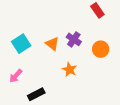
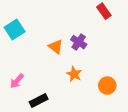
cyan square: (21, 44) -> (15, 29), moved
orange circle: (101, 49) -> (107, 86), moved

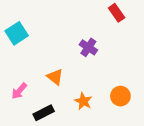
orange triangle: (56, 47) -> (55, 77), moved
orange star: (74, 74) -> (83, 101), moved

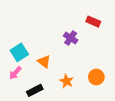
red rectangle: (117, 13) -> (93, 22), moved, turned -32
cyan square: (17, 33) -> (19, 52), moved

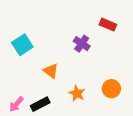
cyan square: (19, 52) -> (22, 45), moved
pink arrow: (15, 73) -> (16, 104), moved

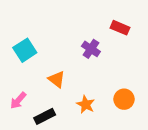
pink arrow: (16, 104) -> (18, 100), moved

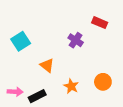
pink arrow: (18, 100) -> (15, 92), moved, turned -128

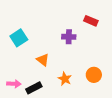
purple cross: (76, 40) -> (69, 37), turned -32

